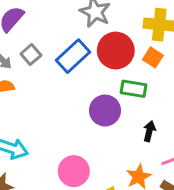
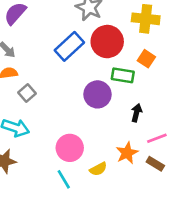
gray square: (31, 55) -> (27, 93), moved
orange square: (153, 57) -> (146, 59), moved

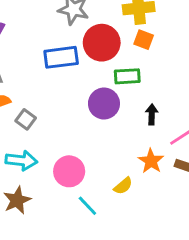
blue rectangle: (69, 46) -> (61, 57), turned 48
orange square: (146, 59) -> (144, 40), moved
pink circle: (70, 148) -> (69, 171), moved

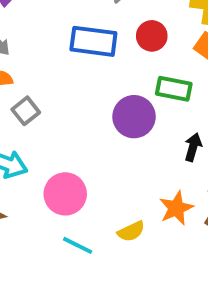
red circle: (102, 43) -> (152, 36), size x0.6
cyan line: (87, 206) -> (78, 245), turned -35

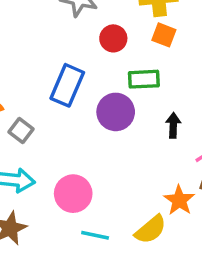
blue rectangle: (93, 41) -> (67, 85), moved, turned -60
orange star: (176, 208) -> (179, 200), moved
yellow semicircle: (131, 231) -> (151, 229), moved, size x1.4

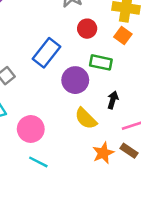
yellow semicircle: (151, 229) -> (86, 119), moved, turned 70

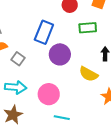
purple circle: (75, 80) -> (60, 54), moved

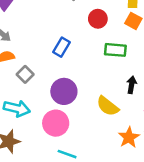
blue rectangle: (44, 32) -> (61, 47), size x0.7
purple circle: (60, 54) -> (64, 91), moved

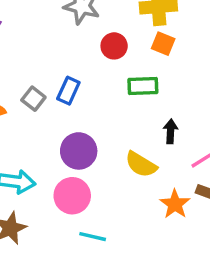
gray square: (25, 74) -> (33, 99), moved

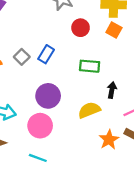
green rectangle: (143, 86) -> (90, 66), moved
yellow semicircle: (141, 164) -> (89, 110), turned 120
cyan line: (93, 237) -> (38, 158), moved

